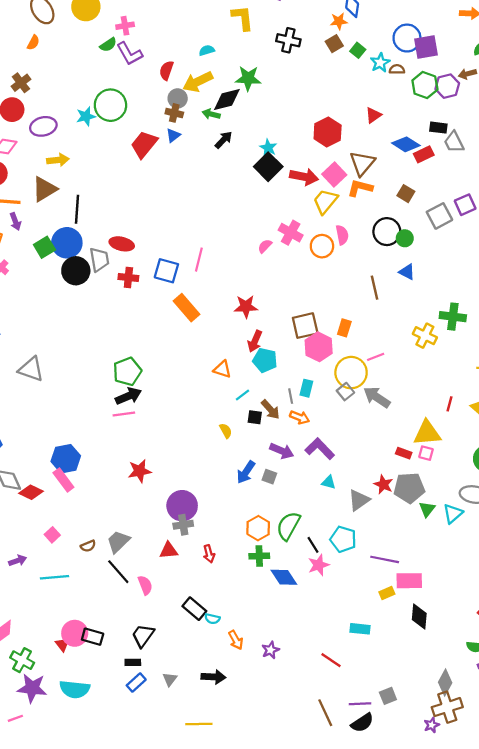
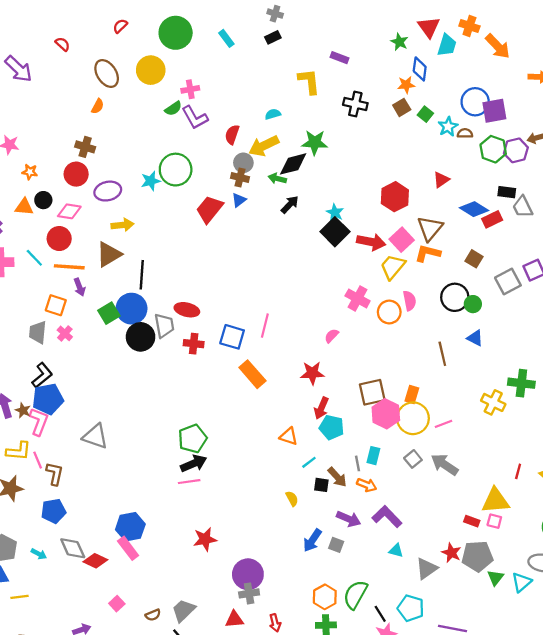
brown cross: (21, 83) -> (85, 147), turned -36
pink semicircle: (265, 246) -> (332, 336), moved
yellow circle: (351, 373) -> (413, 418), moved

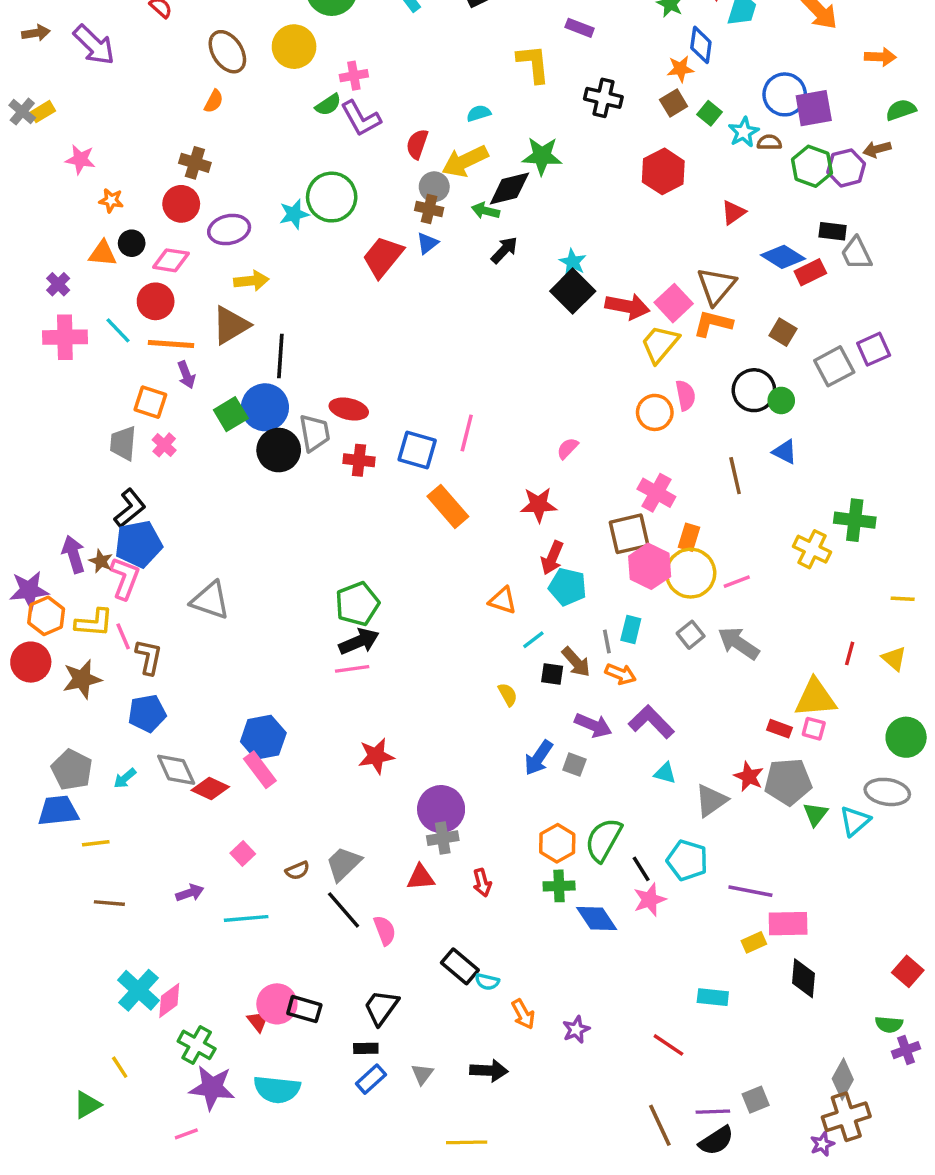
red hexagon: (395, 197) -> (663, 171), moved
pink cross: (358, 298) -> (656, 493), moved
cyan arrow: (39, 554) -> (125, 778), turned 112

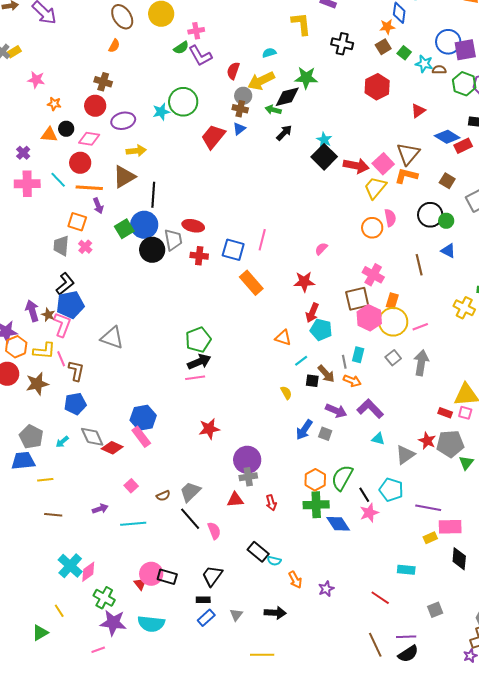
cyan star: (744, 132) -> (424, 64), turned -30
gray arrow: (739, 643) -> (421, 363), turned 65
green cross: (559, 886) -> (316, 505), size x1.4
gray square: (756, 1100) -> (435, 610), moved

